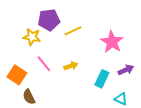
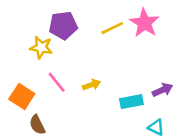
yellow line: (73, 31) -> (112, 28), moved
pink star: (112, 42) -> (144, 23), moved
cyan rectangle: (102, 79) -> (131, 102), turned 54

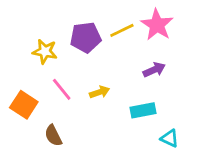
purple pentagon: (63, 25) -> (86, 37), moved
purple arrow: (162, 90) -> (154, 70), moved
brown semicircle: (37, 125) -> (53, 136), moved

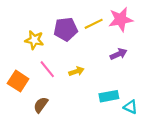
pink star: (157, 25) -> (121, 19), turned 30
cyan rectangle: (143, 110) -> (109, 96), moved
brown semicircle: (53, 136) -> (41, 105), turned 63

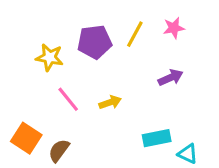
pink star: (121, 19) -> (174, 28), size x0.6
yellow line: (94, 24) -> (135, 34), turned -36
orange square: (18, 81) -> (26, 138), moved

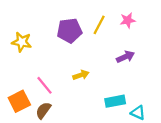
yellow star: (50, 57) -> (22, 42), moved
pink line: (68, 99) -> (44, 85), moved
orange square: (26, 138) -> (19, 101), turned 30

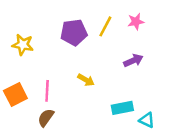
yellow arrow: (81, 75) -> (86, 80), turned 49
pink line: (44, 85) -> (47, 91), turned 42
orange square: (19, 101) -> (15, 95), moved

